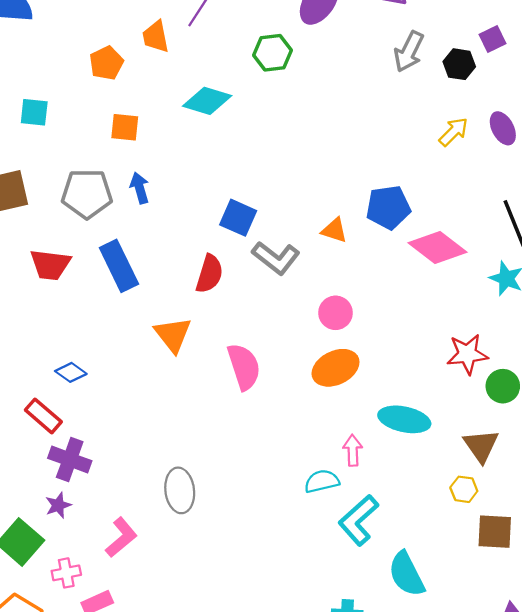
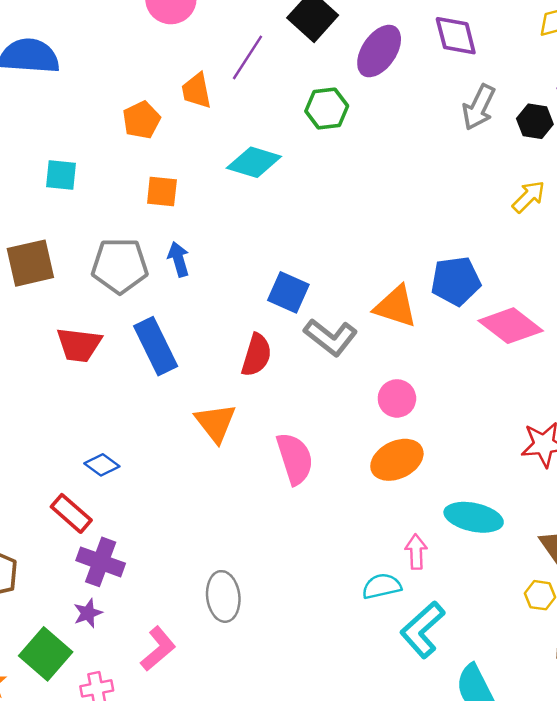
orange triangle: (334, 230) -> (396, 307), size x1.5

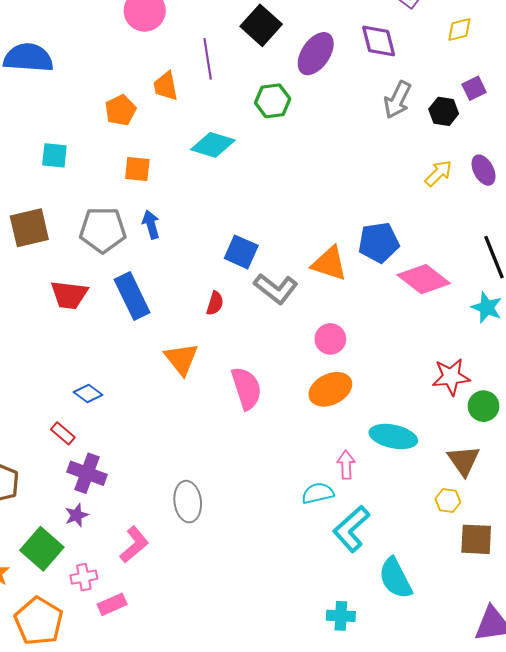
purple line: (248, 57) -> (208, 59), turned -42
red semicircle: (256, 355) -> (215, 303), size x0.7
red rectangle: (71, 513) -> (63, 433), size x0.7

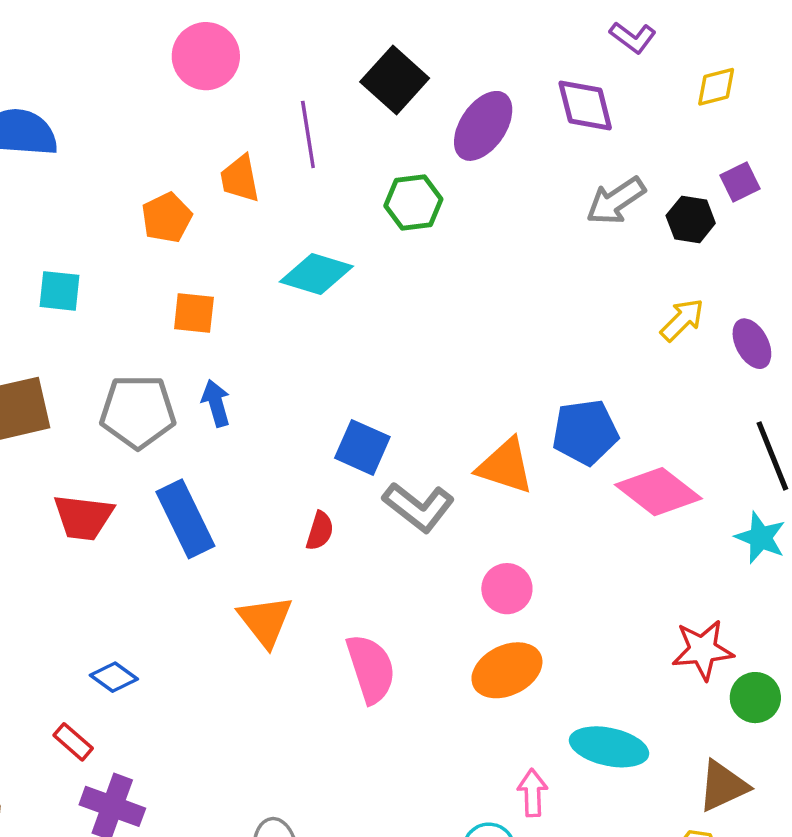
gray arrow: (397, 100) -> (616, 201), turned 30
purple ellipse: (484, 170) -> (752, 344), moved
brown triangle: (464, 461) -> (723, 786), turned 40

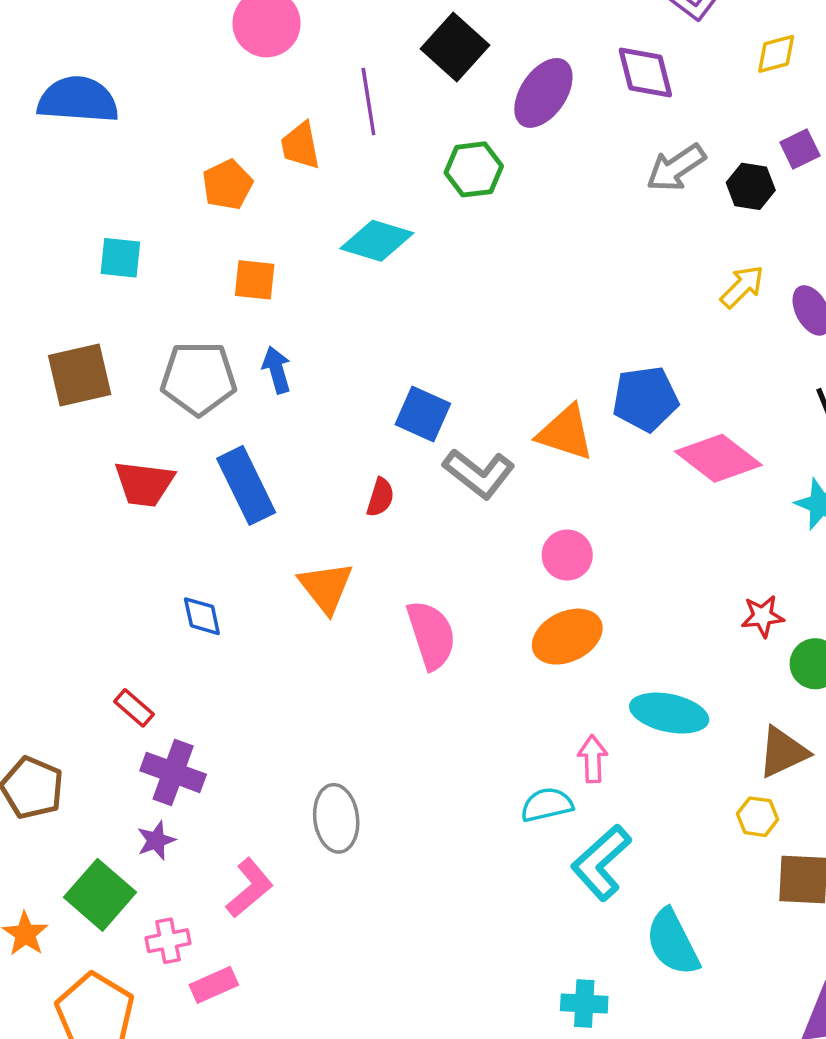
red star: (703, 650) -> (763, 616), size x0.7
blue diamond: (114, 677) -> (202, 616), moved, turned 42

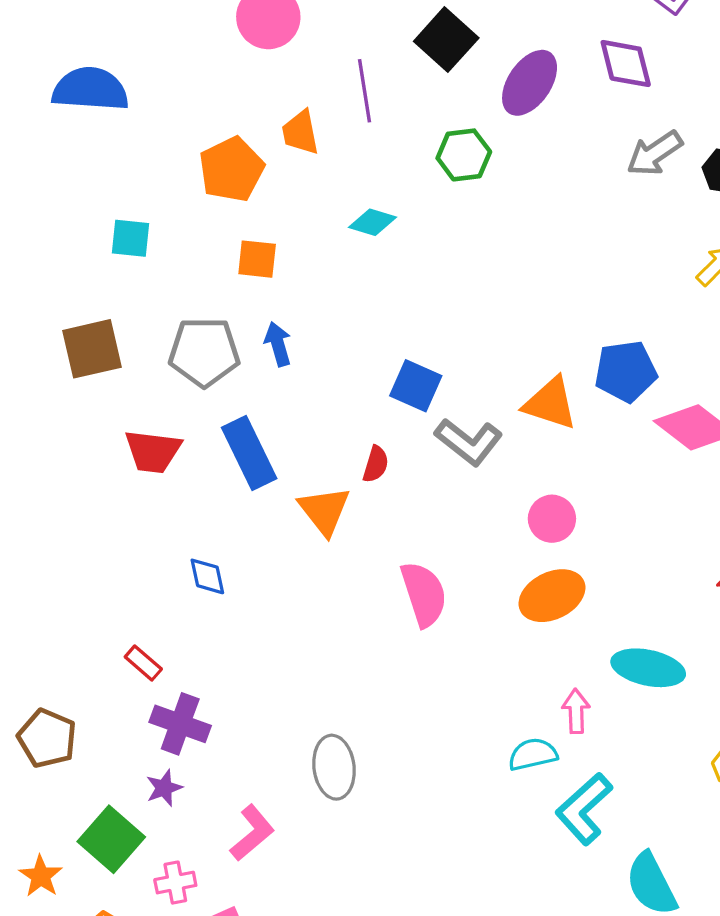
orange pentagon: (227, 185) -> (231, 169), size x1.4
cyan diamond: (377, 241) -> (372, 222), size x0.7
orange triangle: (326, 587) -> (324, 511), moved

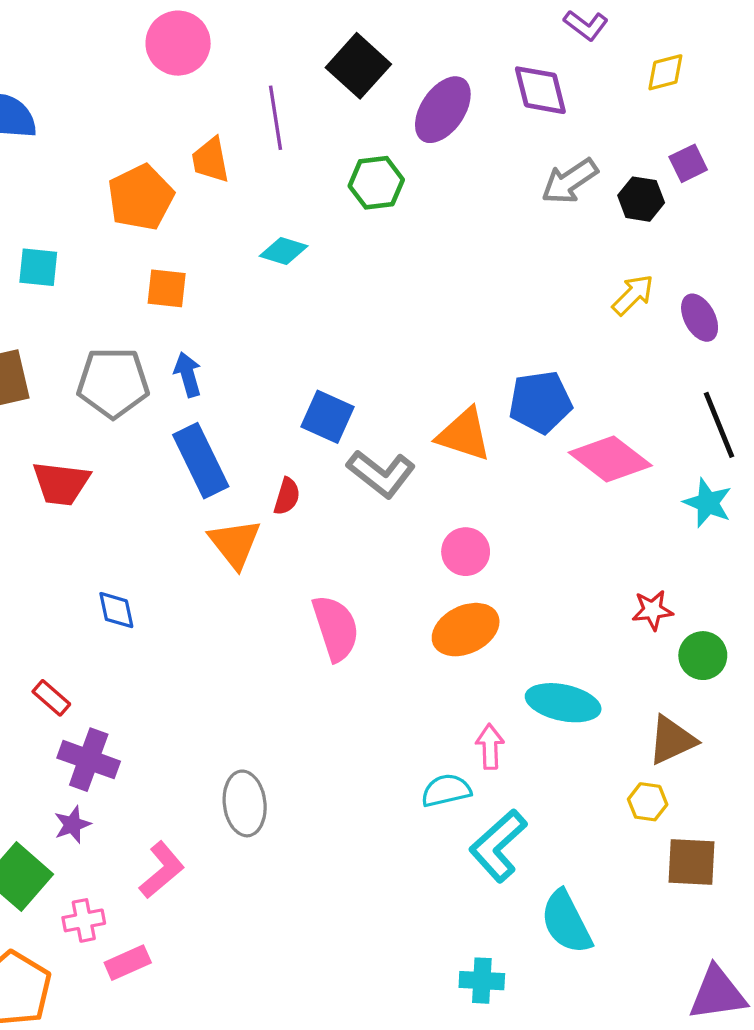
blue rectangle: (249, 453) -> (201, 461), moved

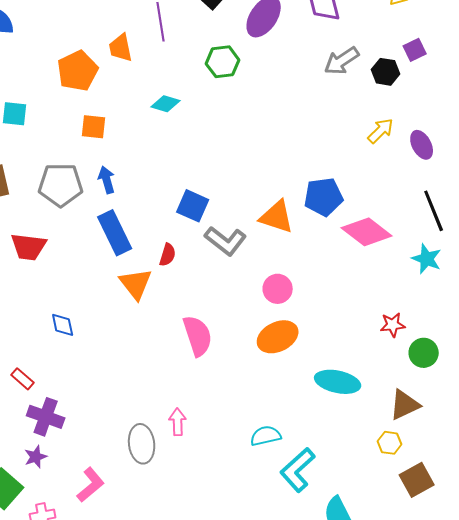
pink arrow: (490, 747) -> (178, 422), moved
brown square: (691, 862) -> (417, 480), turned -32

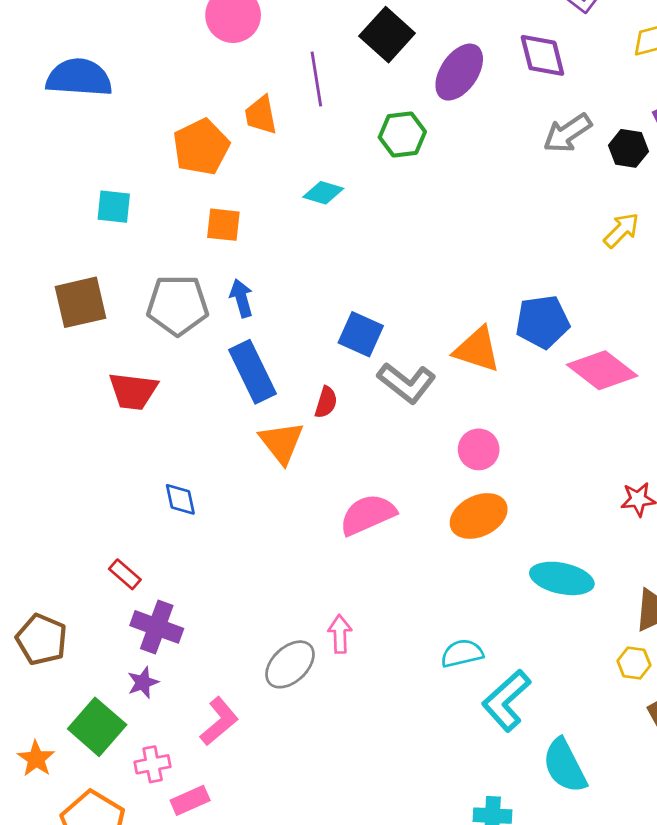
pink semicircle: (198, 336) -> (368, 515), turned -96
gray ellipse: (142, 444) -> (290, 664), turned 54

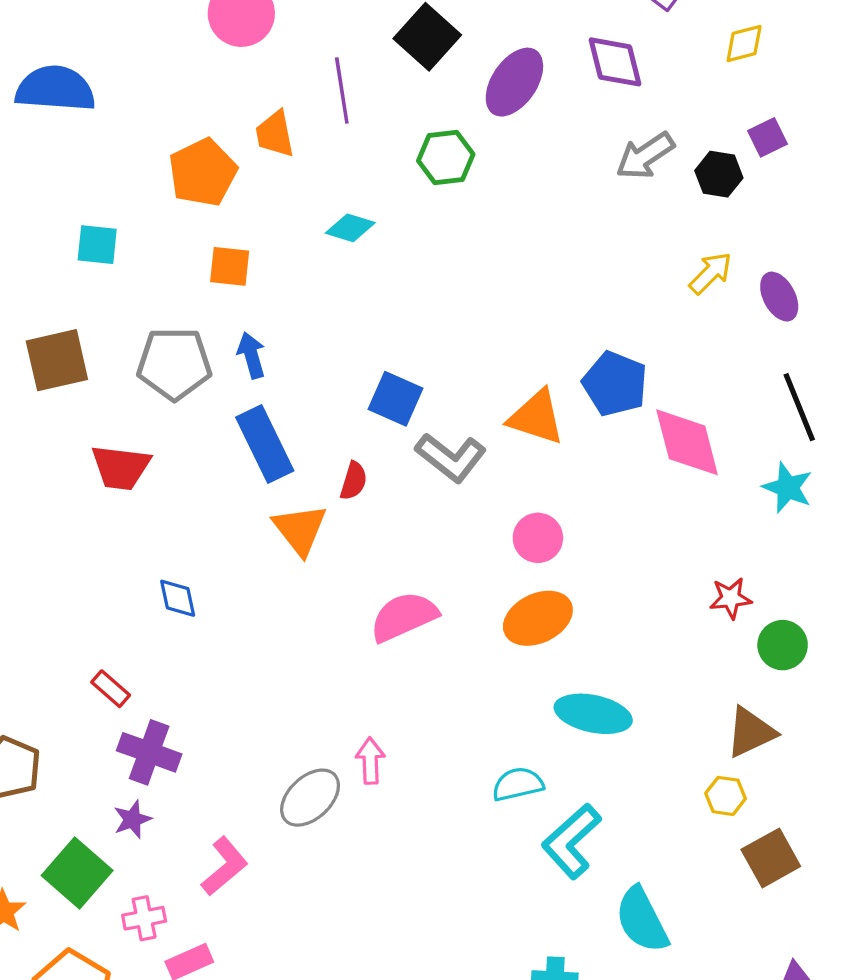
blue pentagon: (542, 322) -> (615, 384), turned 30
pink diamond: (602, 370) -> (687, 442), turned 38
cyan ellipse: (562, 578) -> (593, 714), moved

